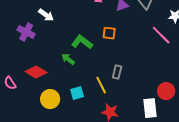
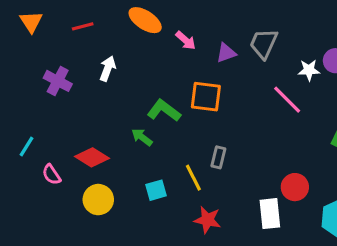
white arrow: (46, 15) -> (108, 68), turned -105
purple cross: (26, 32) -> (58, 81), moved
orange square: (109, 33) -> (206, 97), size x1.5
yellow circle: (50, 99) -> (98, 200), moved

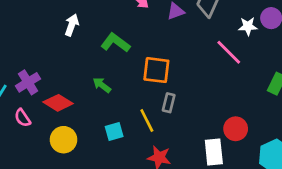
purple cross: (58, 81) -> (28, 82), moved, turned 30
orange square: (206, 97) -> (156, 70), moved
green L-shape: (164, 111) -> (115, 43), moved

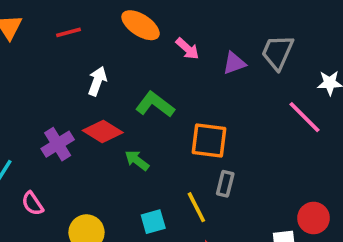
purple cross: (28, 82) -> (58, 144), moved
red diamond: (58, 103) -> (103, 132), moved

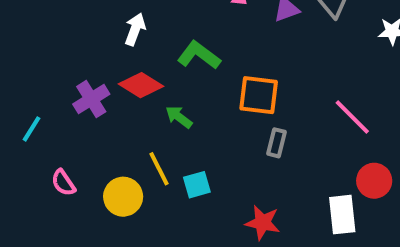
pink line: (305, 117) -> (352, 117), moved
pink semicircle: (32, 204) -> (63, 183), moved
yellow line: (196, 207) -> (159, 169), moved

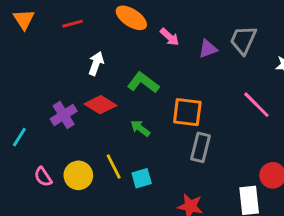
green arrow: (179, 117) -> (140, 128), moved
pink line: (352, 117) -> (256, 105), moved
gray rectangle: (277, 143) -> (201, 147), size x1.4
yellow circle: (123, 197) -> (78, 175), moved

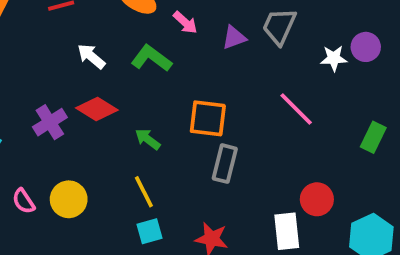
white arrow: (96, 63) -> (91, 56), turned -70
green L-shape: (143, 83) -> (151, 58), moved
yellow line: (114, 167) -> (144, 192), moved
cyan square: (142, 178) -> (150, 231), moved

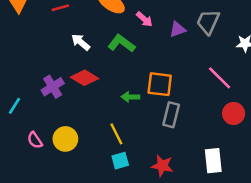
green arrow: (148, 139) -> (130, 97), moved, turned -36
red circle: (317, 199) -> (234, 113), moved

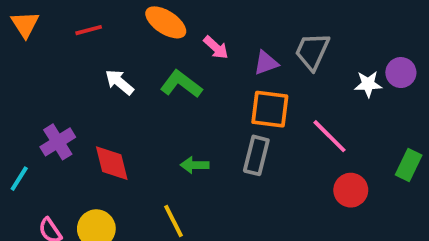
red diamond: (85, 78) -> (112, 163), moved, turned 44
orange square: (160, 84) -> (270, 109), moved
purple cross: (53, 87) -> (58, 142), moved
gray rectangle: (171, 115) -> (256, 155), moved

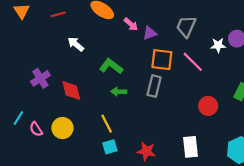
purple triangle: (266, 63) -> (150, 33), moved
green L-shape: (181, 84) -> (111, 66), moved
pink line: (330, 136) -> (193, 62), moved
cyan line: (19, 179) -> (18, 118), moved

